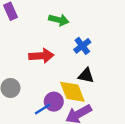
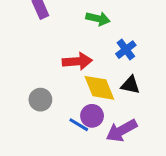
yellow diamond: (72, 92) -> (99, 88), moved
blue line: (43, 109) -> (79, 125), turned 63

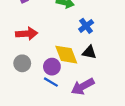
red arrow: (77, 61) -> (27, 34), moved
purple circle: (92, 116) -> (52, 67), moved

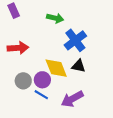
blue cross: (86, 26) -> (75, 40), size x1.5
gray circle: (22, 63) -> (23, 81), moved

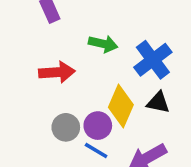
green arrow: (55, 18) -> (103, 44), moved
yellow diamond: (56, 68) -> (121, 106), turned 45

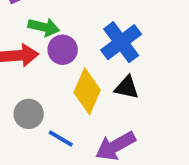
green arrow: (103, 44) -> (44, 27), moved
purple circle: (98, 126) -> (63, 50), moved

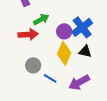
green arrow: (44, 27) -> (41, 19), turned -42
purple circle: (63, 50) -> (64, 31), moved

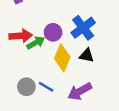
green arrow: (41, 19) -> (36, 43), moved
purple circle: (64, 31) -> (53, 32), moved
gray circle: (33, 65) -> (26, 87), moved

